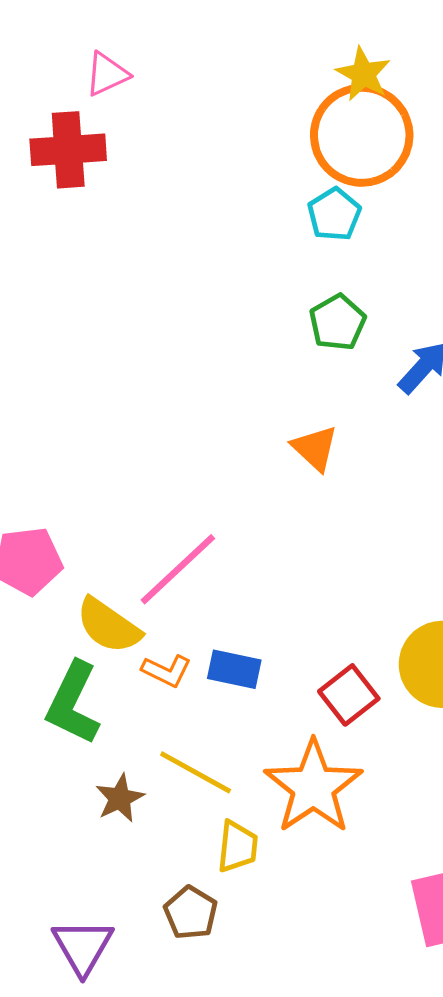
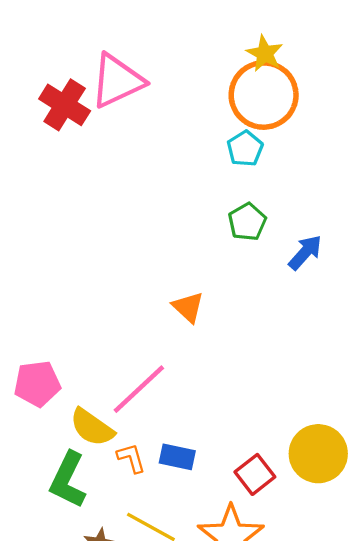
pink triangle: (107, 74) -> (117, 81), moved, size x1.8
red cross: (68, 150) -> (65, 105), turned 36
orange triangle: (315, 448) -> (188, 307), moved
orange L-shape: (167, 671) -> (131, 458), turned -132

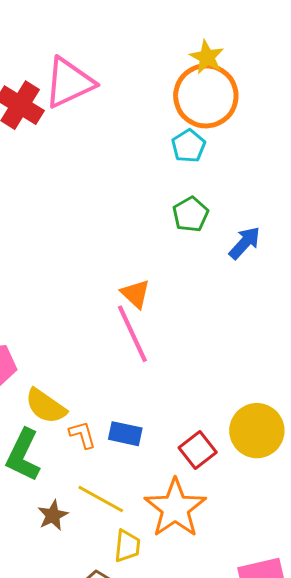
pink line: (139, 389) -> (132, 334), moved, turned -72

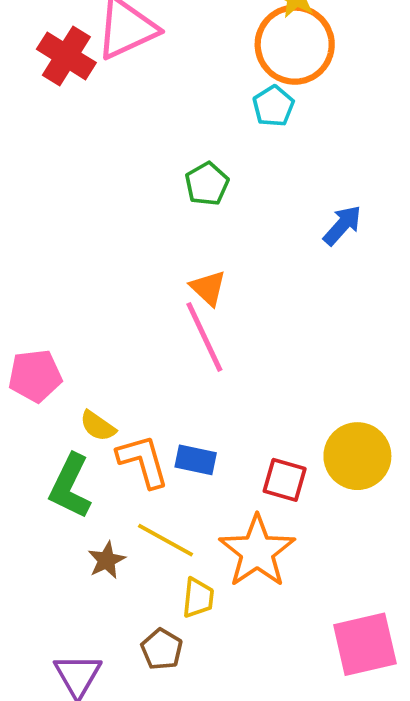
green pentagon: (191, 214) -> (207, 184), moved
yellow semicircle: (46, 406) -> (98, 426), size x0.7
orange L-shape: (82, 435) -> (143, 461), size x1.6
red square: (198, 450) -> (285, 480), turned -36

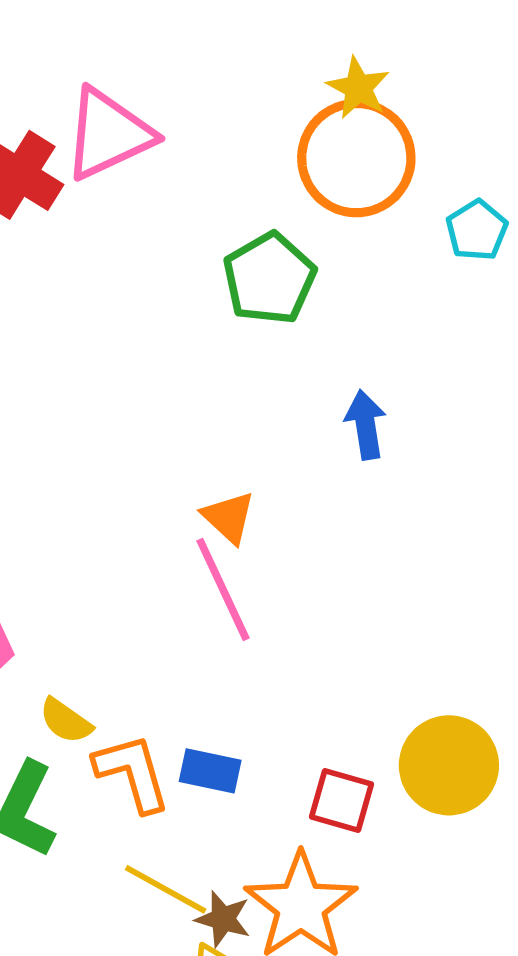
cyan pentagon: (273, 106) -> (477, 230), moved
green pentagon: (207, 184) -> (269, 278), moved, size x1.4
blue arrow: (342, 225) -> (366, 425), moved, turned -51
brown star: (107, 560) -> (223, 919), moved, turned -30

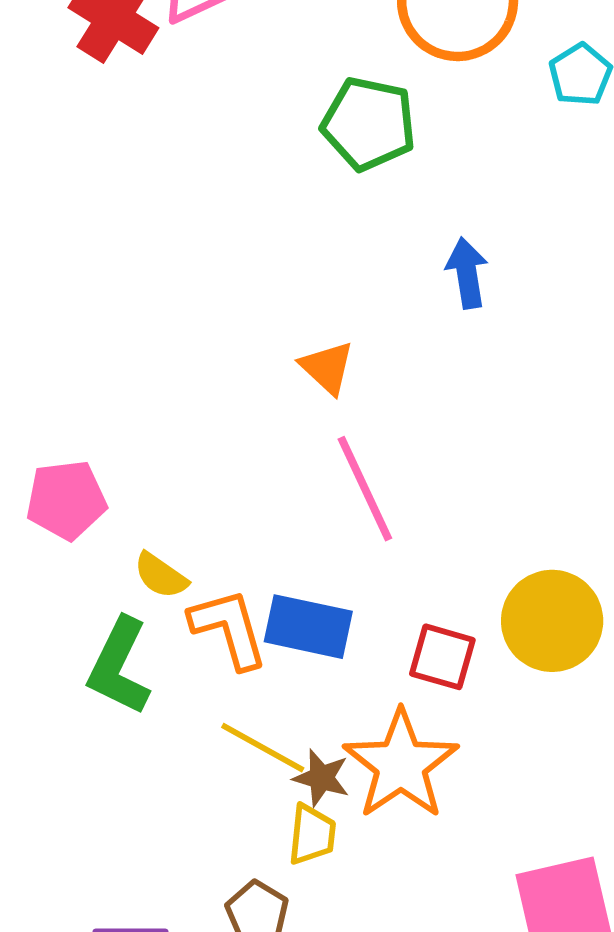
green pentagon: (269, 278) -> (369, 124), turned -30
pink line: (223, 589) -> (365, 489), moved
blue rectangle: (210, 771) -> (308, 627), size x1.4

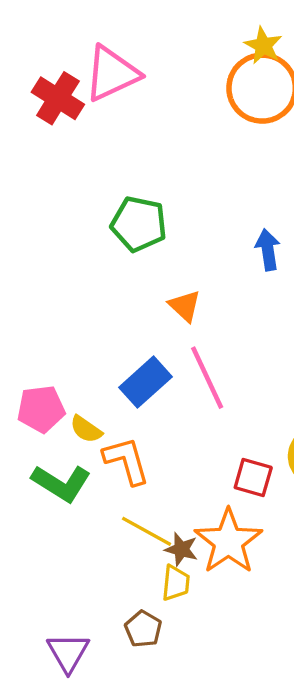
green pentagon: (369, 124) -> (139, 224), moved
pink pentagon: (66, 500) -> (41, 409), moved
blue rectangle: (308, 627) -> (145, 382), moved, turned -54
green L-shape: (119, 666) -> (61, 483), turned -84

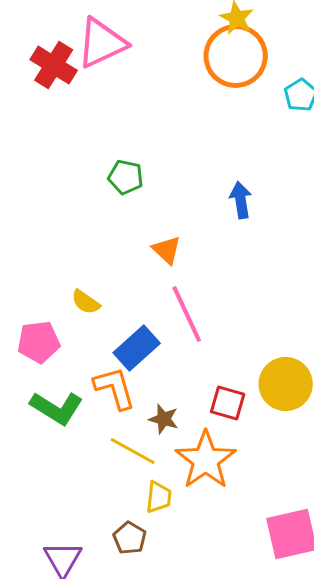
green pentagon: (139, 224) -> (126, 177), size x0.7
blue rectangle: (145, 382) -> (137, 348), moved
yellow semicircle: (86, 429) -> (86, 302), moved
brown star: (181, 549) -> (164, 419), moved

